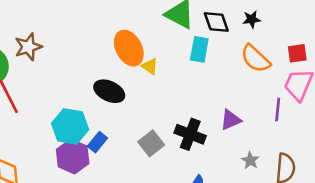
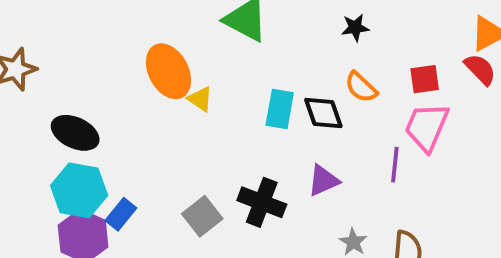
black diamond: (216, 22) -> (323, 113), moved
cyan rectangle: (199, 49) -> (280, 109), moved
orange semicircle: (255, 59) -> (361, 87), size x0.7
black ellipse: (109, 91) -> (75, 133), moved

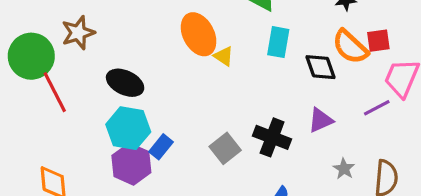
red square: (425, 79) -> (378, 41), moved
orange semicircle: (361, 87) -> (350, 47), size x1.4
cyan rectangle: (280, 109) -> (278, 42), moved
purple line: (395, 165) -> (377, 108), turned 56

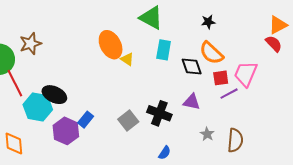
red square: (378, 41) -> (221, 78), moved
black ellipse: (125, 83) -> (54, 95), moved
purple triangle: (320, 120) -> (192, 102), turned 36
cyan hexagon: (128, 128) -> (38, 107), moved

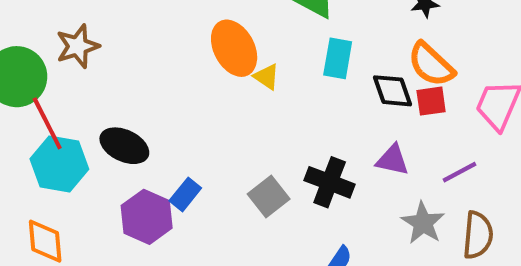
red square: (221, 78) -> (431, 101), moved
purple line: (229, 94) -> (460, 172), moved
cyan hexagon: (38, 107) -> (59, 164), moved
gray star: (207, 134) -> (423, 223), size x1.5

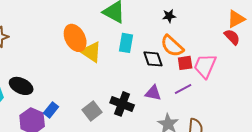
yellow triangle: (267, 77) -> (91, 52), size x1.6
red square: (431, 101) -> (185, 63), moved
purple line: (460, 172) -> (183, 89), moved

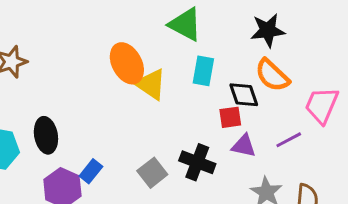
black star: (169, 16) -> (268, 30), size x1.6
red square: (185, 63) -> (230, 117), moved
black ellipse: (21, 86) -> (46, 135), turned 55

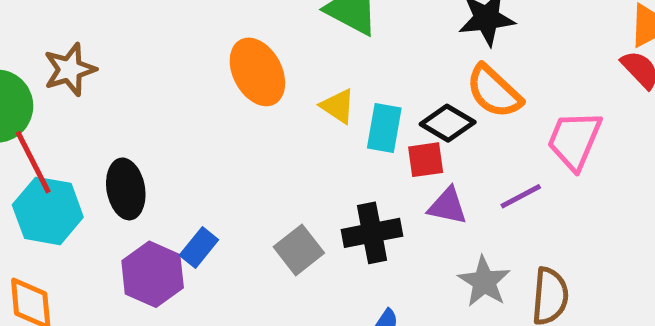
cyan rectangle: (203, 71) -> (384, 128), moved
yellow triangle: (151, 84) -> (338, 106), moved, size x0.7
black diamond: (244, 95) -> (448, 123), turned -40
black cross: (197, 162) -> (372, 233), turned -32

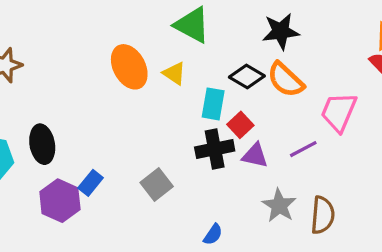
yellow triangle: (338, 106) -> (174, 73), moved
black diamond: (448, 123) -> (247, 77), moved
red square: (426, 160) -> (240, 125), turned -35
black cross: (372, 233) -> (215, 149), moved

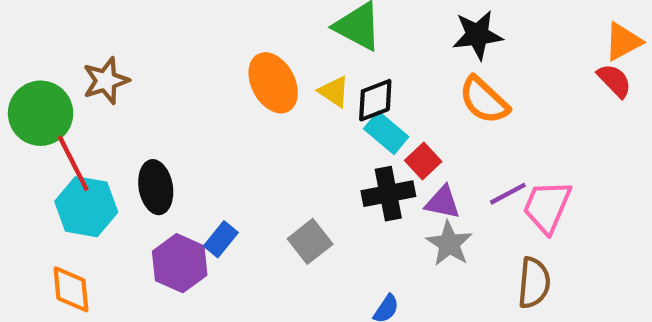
black diamond: (247, 77) -> (375, 100), moved, turned -52
cyan rectangle: (213, 104) -> (386, 133), turned -60
pink trapezoid: (339, 112) -> (547, 207), moved
gray star: (279, 205) -> (449, 244), moved

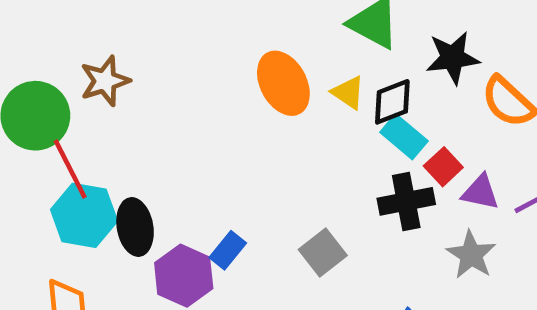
black star: (477, 35) -> (453, 58), moved
black ellipse: (156, 187) -> (135, 227), moved
purple triangle: (443, 202) -> (480, 192), moved

